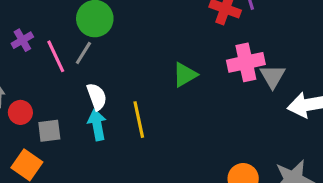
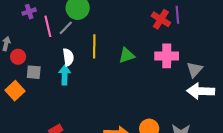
gray triangle: (273, 76) -> (195, 69), moved
yellow line: (139, 120) -> (94, 46), moved

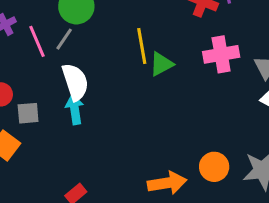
yellow line: (94, 46) -> (142, 46), moved
white semicircle: (68, 57) -> (75, 82), size x1.4

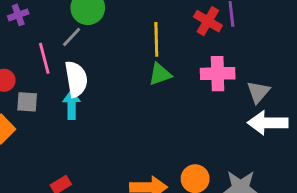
pink line: (37, 41) -> (44, 58), moved
yellow line: (142, 46) -> (156, 39), moved

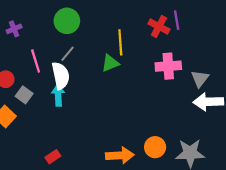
gray line: (72, 37) -> (67, 54), moved
green triangle: (160, 74) -> (110, 63), moved
gray square: (27, 102) -> (24, 95), turned 35

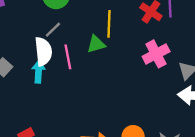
pink line: (36, 61) -> (68, 57), moved
pink cross: (168, 66) -> (156, 54), turned -30

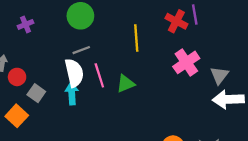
gray line: (53, 30) -> (81, 50), turned 30
green triangle: (96, 44) -> (126, 84), moved

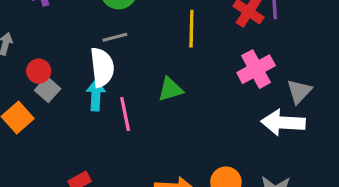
pink line: (99, 75) -> (125, 114), moved
red circle: (17, 77) -> (39, 71), moved
white arrow: (228, 99) -> (283, 123), moved

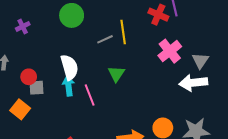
gray line: (115, 37) -> (105, 39), moved
gray square: (48, 89) -> (37, 88), turned -35
green triangle: (170, 89) -> (116, 74), turned -30

